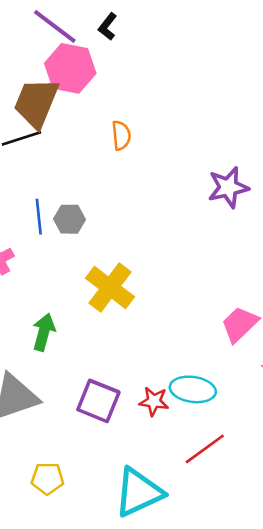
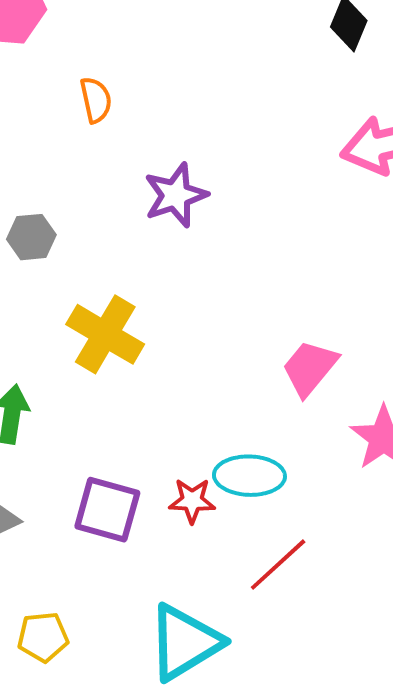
purple star: (228, 187) -> (176, 195), moved

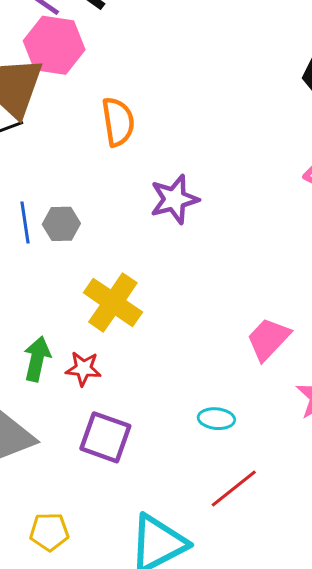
orange semicircle: (96, 100) -> (118, 122), size x1.4
cyan ellipse: (249, 476) -> (216, 419), size x0.7
red star: (192, 501) -> (83, 369), moved

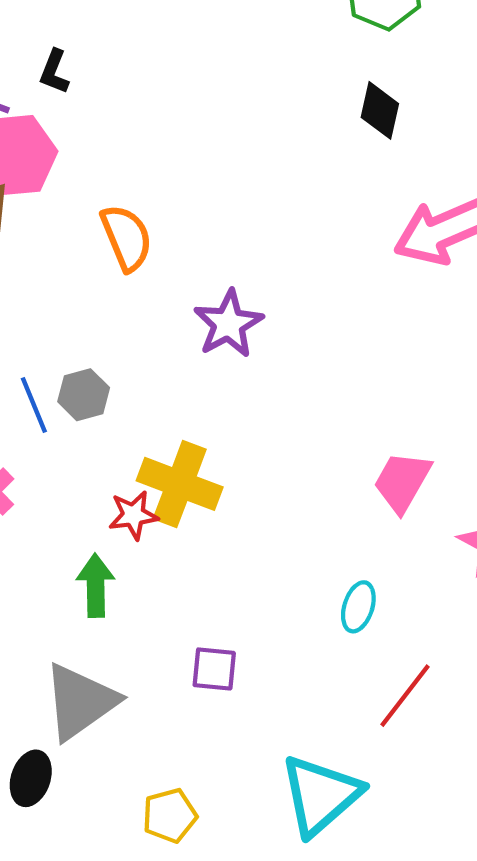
red star: (83, 369) -> (133, 515), moved
cyan ellipse: (216, 419) -> (358, 607), turned -64
purple square: (105, 437) -> (214, 669), size x0.7

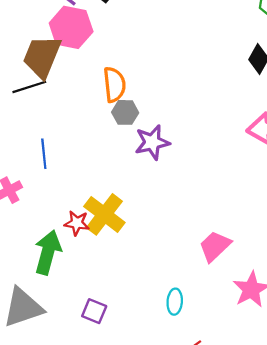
gray hexagon: (84, 395) -> (125, 112), moved
green arrow: (96, 586) -> (48, 252), size x1.4
cyan ellipse: (358, 607) -> (175, 302), turned -30

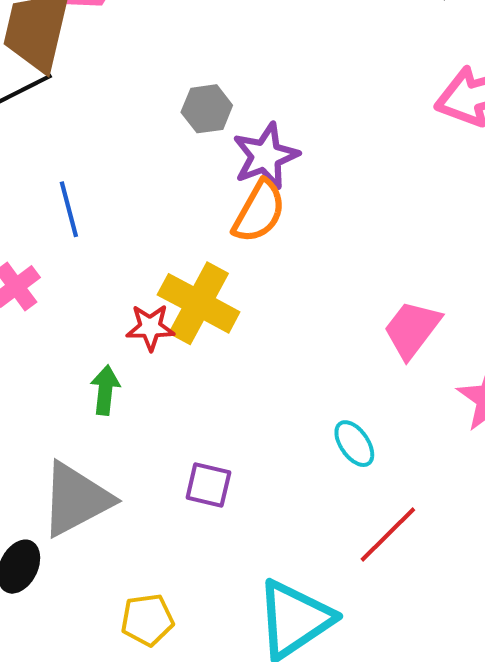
orange semicircle: (114, 85) -> (259, 211), moved, turned 44
green arrow: (48, 252) -> (105, 390), size x0.6
cyan ellipse: (175, 302) -> (354, 444), turned -30

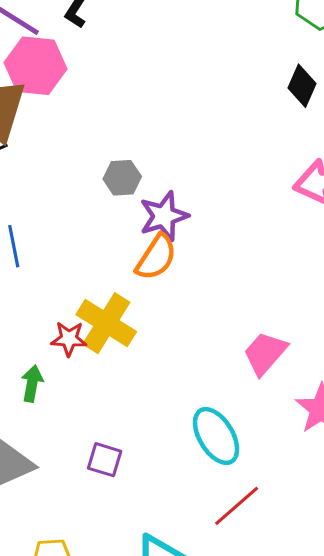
cyan ellipse: (354, 444) -> (216, 436), size x1.6

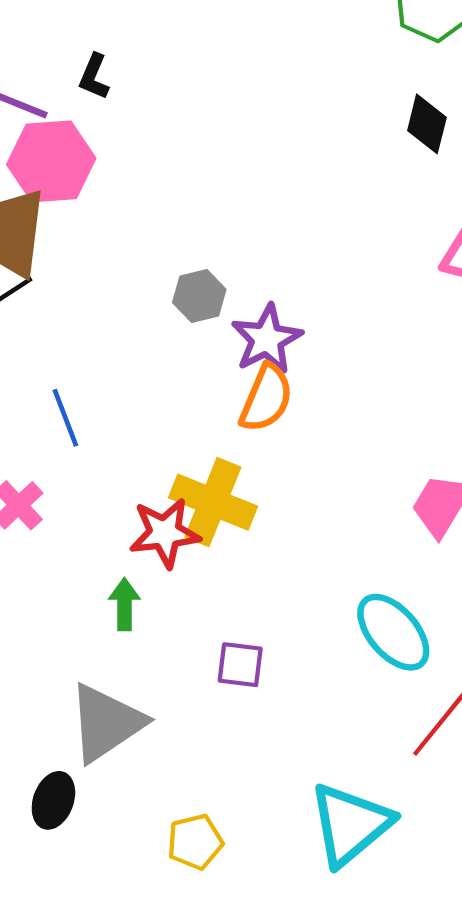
red star: (69, 339) -> (165, 533), size x1.4
purple square: (105, 460) -> (240, 665), moved

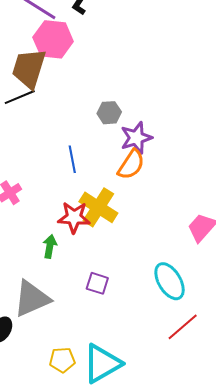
blue line: (65, 418) -> (72, 159), moved
cyan triangle: (350, 824) -> (102, 364), moved

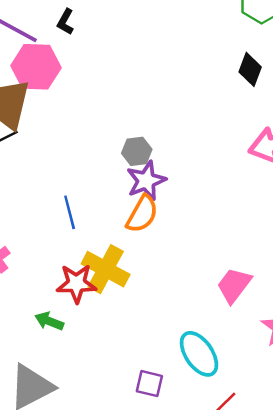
gray hexagon: (109, 113) -> (137, 151), moved
green arrow: (50, 246) -> (49, 321), turned -75
purple square: (97, 283) -> (149, 384), moved

